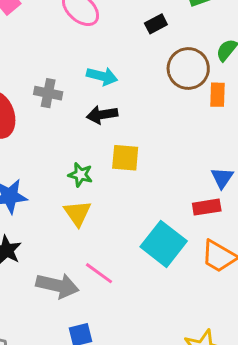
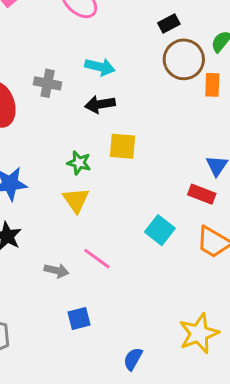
black rectangle: (156, 24) -> (169, 23), moved
red rectangle: (207, 207) -> (202, 194), turned 30
cyan square: (164, 244) -> (160, 230), size x0.7
gray arrow: (57, 286) -> (57, 271), size x0.6

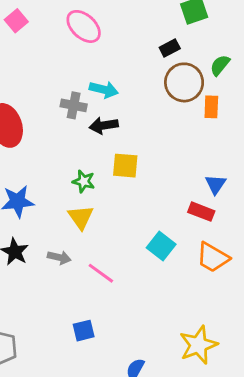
gray cross: (48, 83) -> (74, 105), moved
gray arrow: (57, 271) -> (59, 257), moved

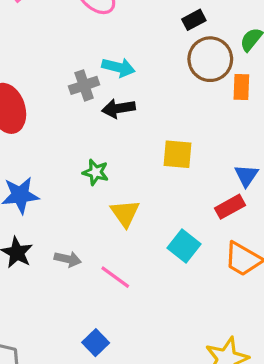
gray cross: (74, 105) -> (84, 85), turned -30
yellow square: (125, 166) -> (177, 154), moved
red rectangle: (201, 212) -> (230, 207), turned -50
yellow triangle: (81, 217) -> (125, 213), moved
blue square: (84, 331) -> (96, 343), turned -30

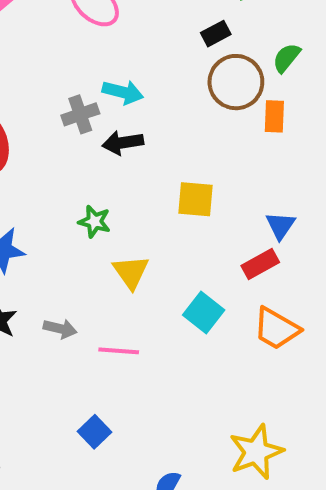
pink line: (115, 277) -> (119, 351), turned -32

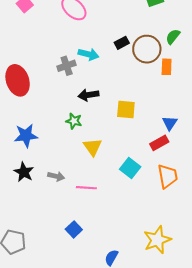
black rectangle: (216, 34) -> (122, 43), moved
black arrow: (123, 143) -> (88, 95), moved
orange trapezoid: (276, 329) -> (168, 176), turned -130

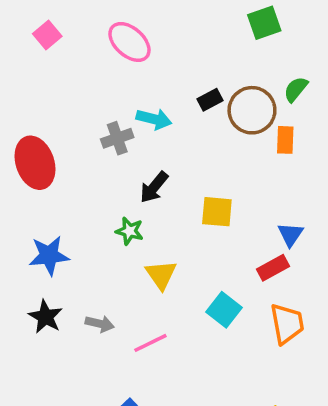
black arrow: (88, 95) -> (154, 187), turned -42
pink line: (86, 188) -> (150, 343), turned -30

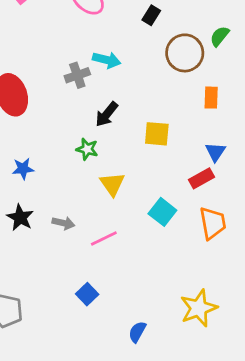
black rectangle: (210, 100) -> (151, 15), moved, turned -30
orange rectangle: (285, 140) -> (211, 98), moved
blue star: (49, 255) -> (23, 169), size x0.7

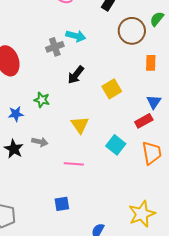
yellow square: (157, 134) -> (112, 89), turned -36
green star: (87, 149) -> (42, 100), moved
gray arrow: (63, 223) -> (40, 142), moved
pink line: (104, 238) -> (74, 164), turned 30
blue square: (87, 294) -> (62, 204), turned 35

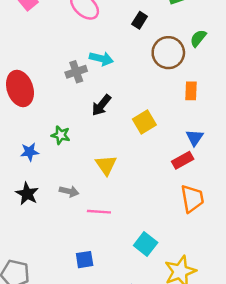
gray arrow: (40, 142) -> (69, 191), moved
cyan square: (116, 145) -> (146, 244), moved

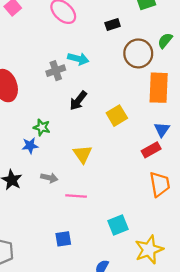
black rectangle: (140, 20) -> (113, 24), turned 40
orange rectangle: (191, 91) -> (159, 88), size x1.8
blue star: (30, 152) -> (30, 146), moved
cyan square: (146, 244) -> (118, 225), turned 30

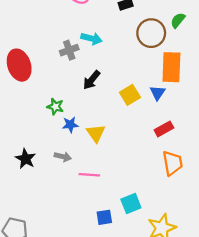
blue triangle: (162, 130) -> (158, 93), moved
blue star: (30, 146) -> (70, 125), moved
blue square: (63, 239) -> (104, 217), moved

